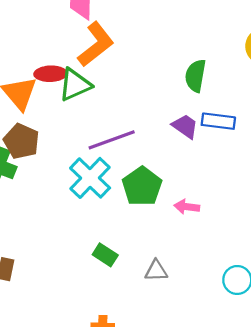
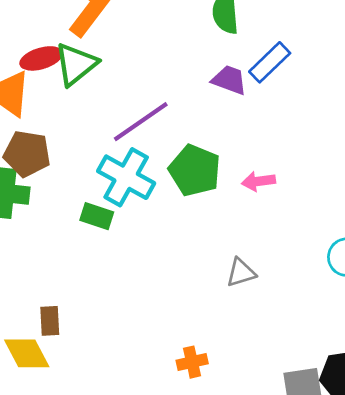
blue rectangle: (218, 121) -> (270, 62), turned -36
green rectangle: (105, 255) -> (97, 216), moved

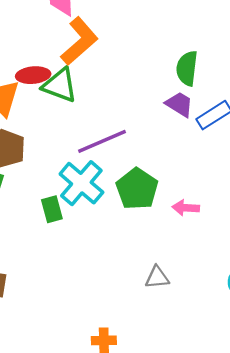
green triangle: (76, 64) -> (60, 85), turned 48
purple trapezoid: (229, 80) -> (179, 104), moved
green rectangle: (97, 216) -> (52, 209), turned 45

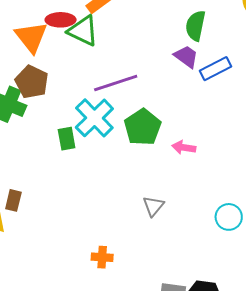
gray triangle: (157, 277) -> (153, 206), turned -50

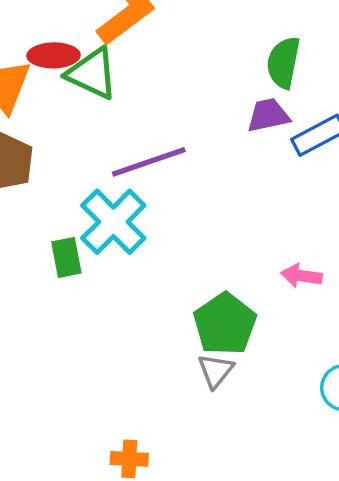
purple trapezoid: (186, 57) -> (268, 115), turned -48
green pentagon: (143, 127) -> (225, 324), moved
pink arrow: (184, 147) -> (301, 276), moved

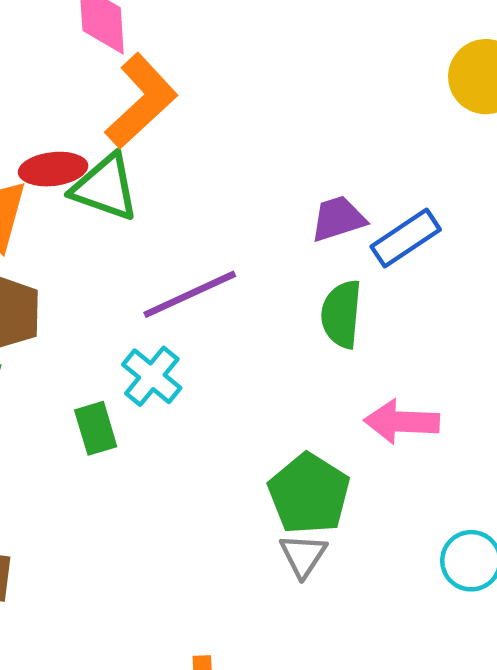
green semicircle: (283, 63) -> (341, 314), moved
cyan cross: (113, 222) -> (152, 376), size x0.7
pink arrow: (301, 276) -> (402, 422), size x1.4

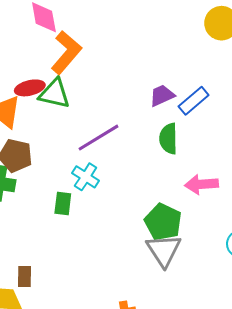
green rectangle: (96, 428) -> (63, 203), turned 30
gray triangle: (303, 555) -> (164, 250), size x1.6

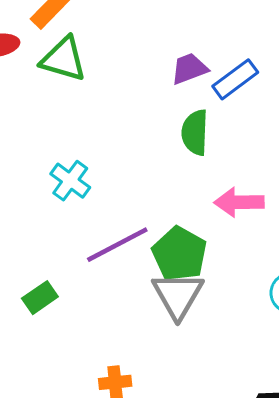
green triangle: (54, 94) -> (63, 59), moved
purple line: (98, 138) -> (117, 245), moved
green rectangle: (63, 203) -> (40, 298), moved, turned 45

